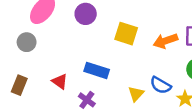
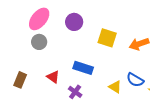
gray circle: (27, 42) -> (39, 42), moved
yellow triangle: (136, 94) -> (115, 87), turned -40

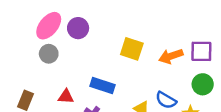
purple circle: (74, 22) -> (78, 28), moved
red triangle: (53, 77) -> (66, 97), turned -32

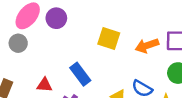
gray circle: (49, 54) -> (18, 43), moved
blue rectangle: (102, 86) -> (80, 74), turned 35

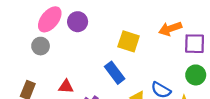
orange arrow: (147, 46) -> (170, 29), moved
blue rectangle: (80, 74) -> (115, 73), moved

